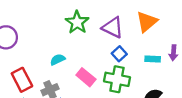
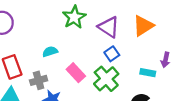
cyan rectangle: (153, 59) -> (148, 73), moved
green cross: (117, 79) -> (106, 79), turned 30

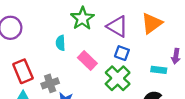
cyan semicircle: (50, 52) -> (60, 43), moved, turned -72
blue square: (112, 54) -> (122, 53), turned -32
pink rectangle: (76, 73) -> (87, 61), moved

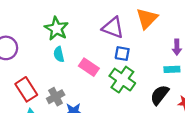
green star: (82, 18) -> (56, 29), moved
cyan rectangle: (159, 70) -> (172, 69), moved

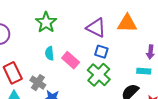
orange triangle: (147, 18) -> (127, 23), turned 40
cyan semicircle: (59, 54) -> (49, 53), moved
gray cross: (56, 97) -> (38, 83), turned -35

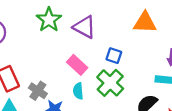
purple triangle: (96, 28) -> (84, 27), moved
cyan semicircle: (49, 53) -> (78, 91), moved

